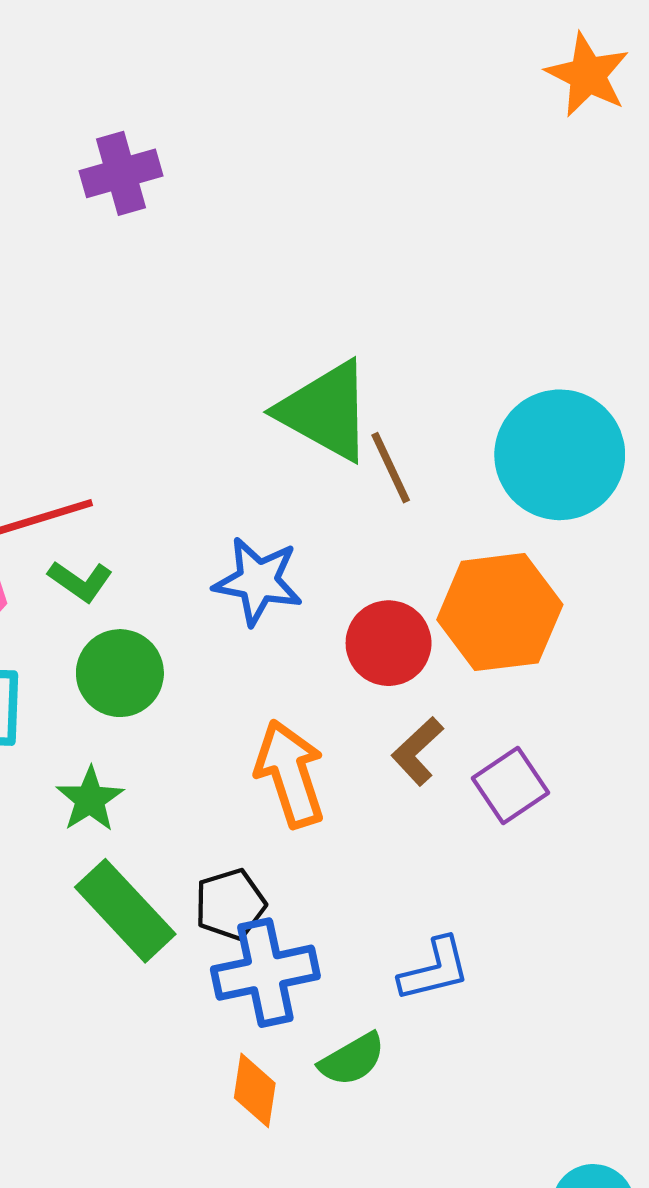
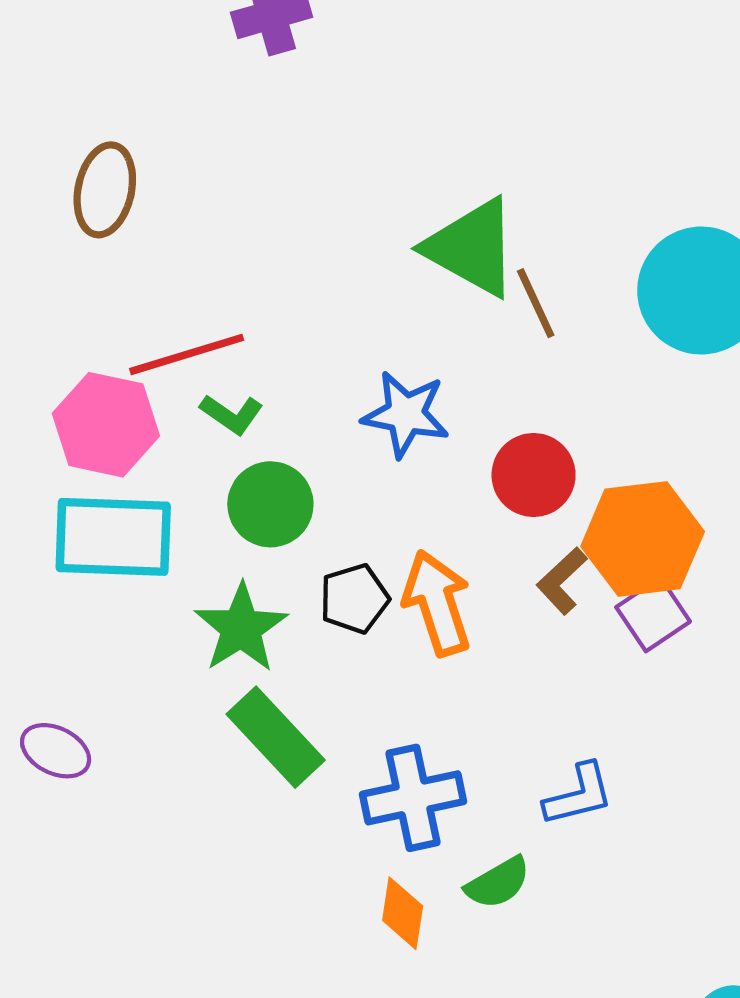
orange hexagon: (500, 612) -> (643, 539), moved
green star: (90, 799) -> (241, 628), size x1.4
black pentagon: (230, 904) -> (354, 599), moved

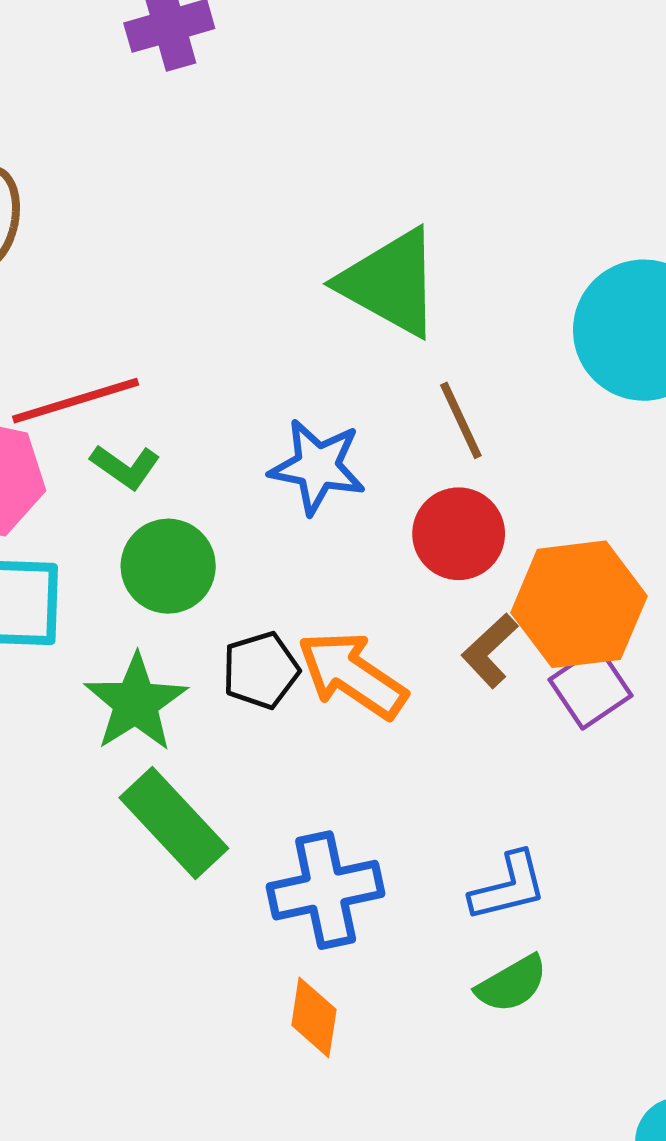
brown line: (536, 303) -> (461, 420), moved
orange arrow: (437, 603) -> (352, 675), turned -38
green semicircle: (498, 883) -> (512, 984), moved

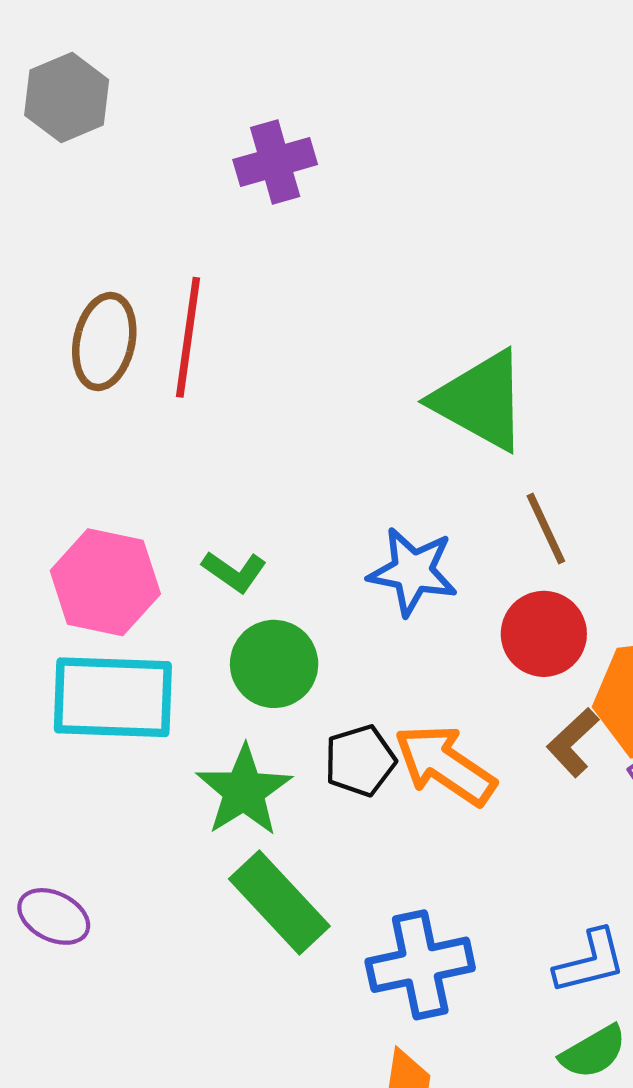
red line: (76, 401) -> (188, 337), moved, turned -65

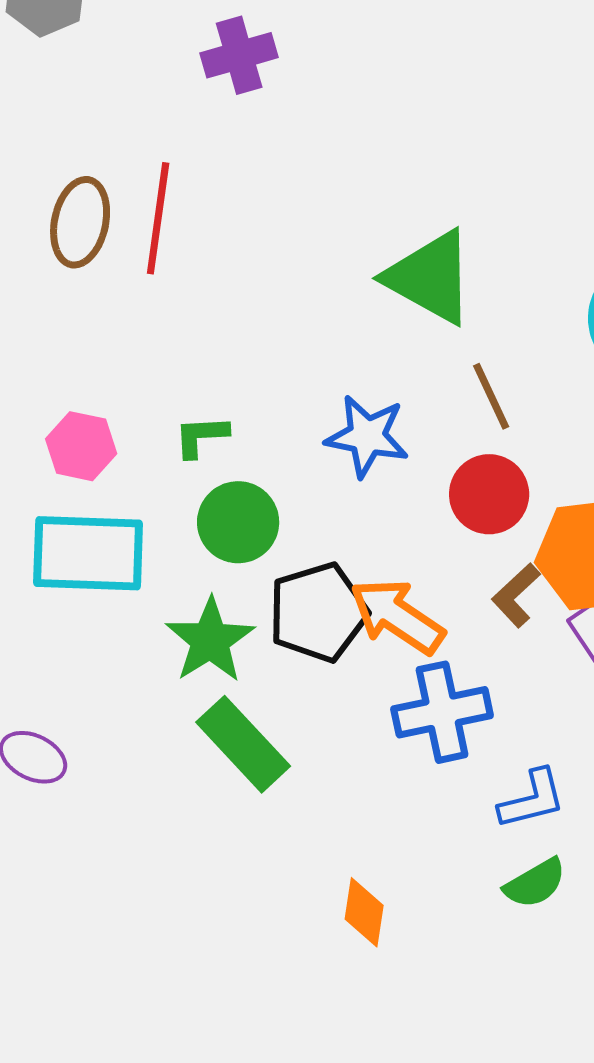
green L-shape: (234, 571) -> (201, 436), turned 142
pink hexagon: (105, 582) -> (81, 446), size x0.7
black pentagon: (360, 761) -> (318, 612), size x1.5
blue cross: (420, 965) -> (442, 712), moved

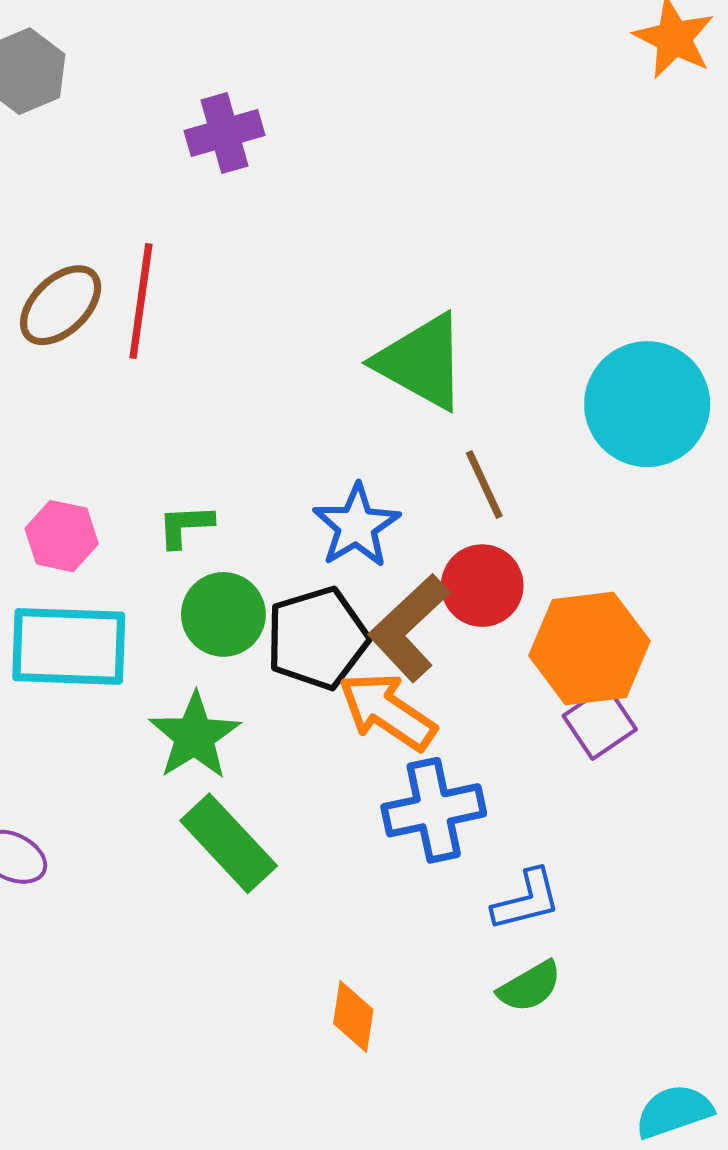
brown ellipse: (80, 222) -> (61, 305), turned 34
blue star: (367, 436) -> (356, 526), turned 30
brown L-shape: (516, 595) -> (409, 628), moved, size x1.6
black pentagon: (318, 612) -> (317, 638), moved

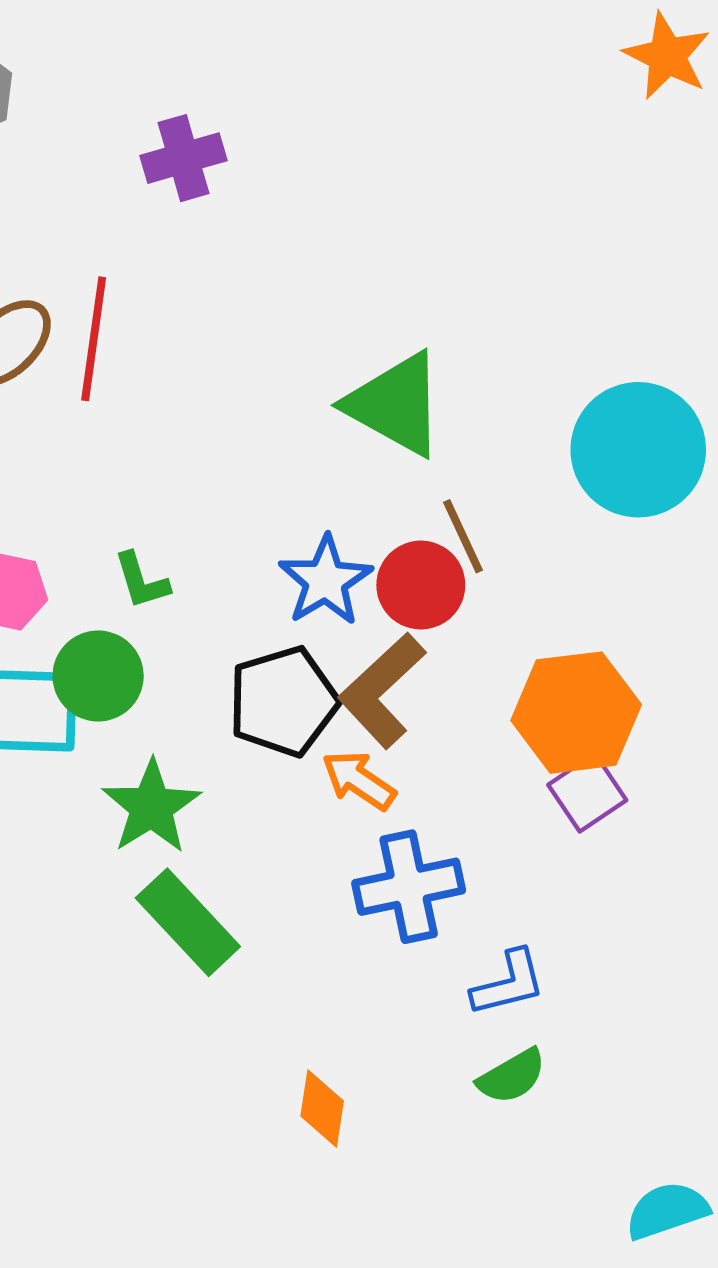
green L-shape: (185, 526) -> (141, 581), turned -104
red circle: (482, 586) -> (421, 585), moved
green circle: (223, 614) -> (98, 676), moved
orange arrow: (387, 711) -> (359, 780), size x0.7

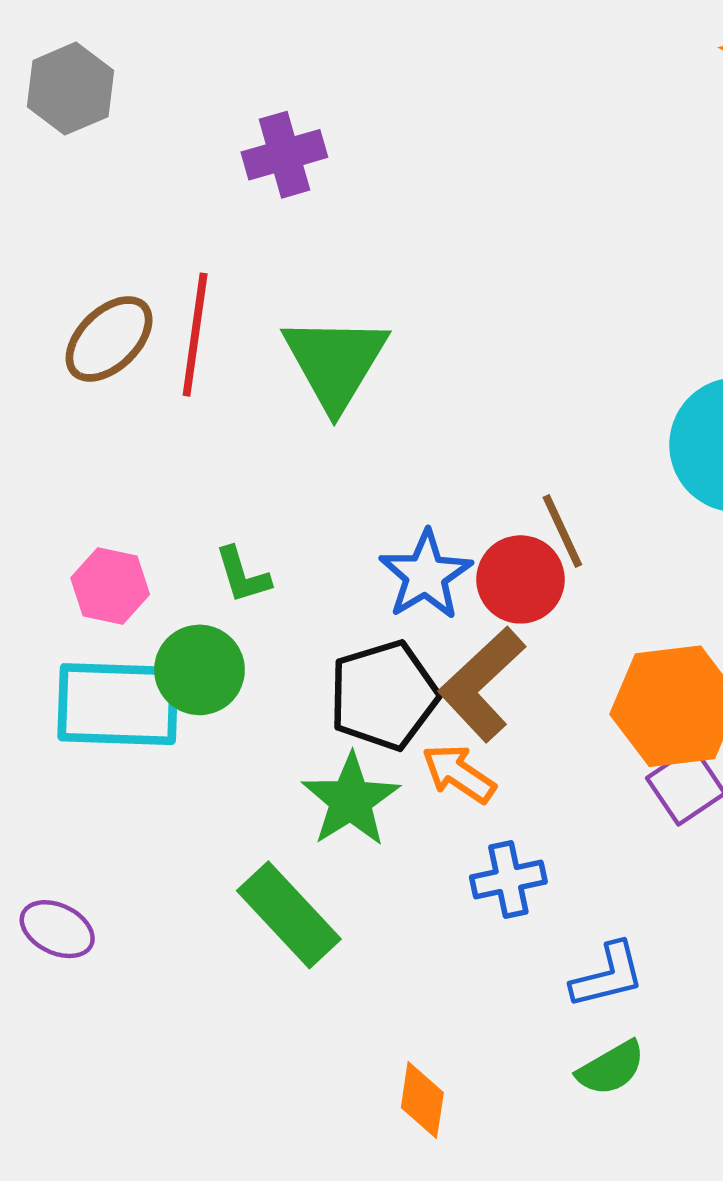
green triangle: (395, 404) -> (335, 362), moved, turned 32
green star: (151, 807) -> (351, 800), moved
blue cross: (409, 887) -> (508, 879), size x0.7

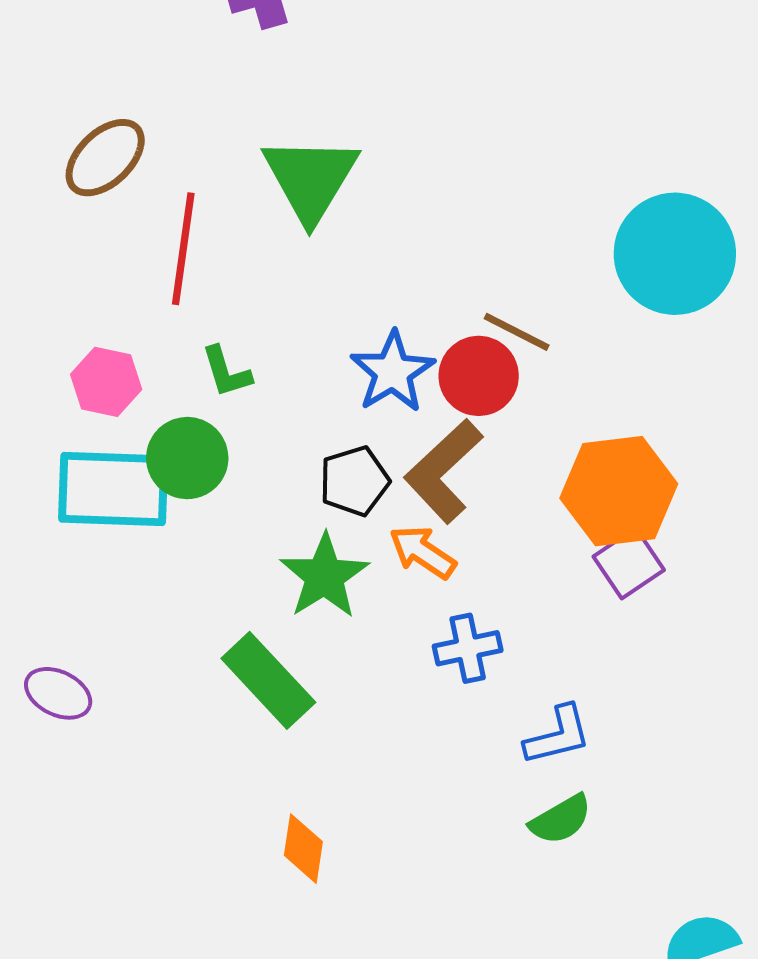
red line: (195, 335) -> (183, 249), moved
brown line: (562, 531) -> (517, 332), turned -38
black pentagon: (384, 695) -> (354, 481), size x0.7
orange diamond: (422, 1100) -> (303, 849), moved

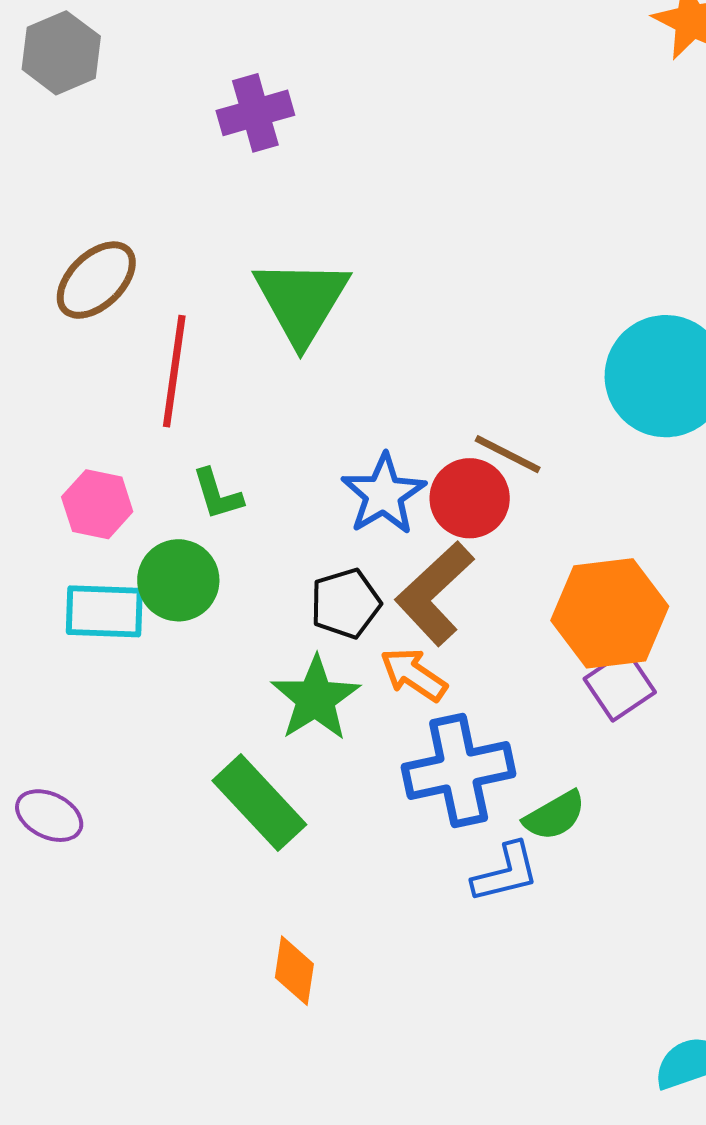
cyan rectangle: (113, 489) -> (104, 611), size x0.7
blue cross: (468, 648) -> (459, 771), size x1.6
blue L-shape: (558, 735) -> (506, 873), moved
green semicircle: (561, 819) -> (555, 816), moved

